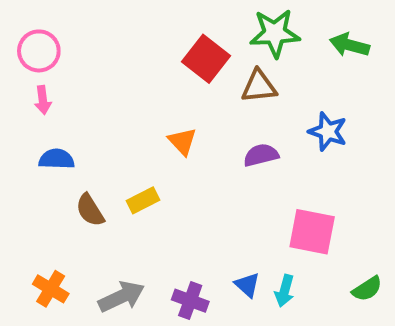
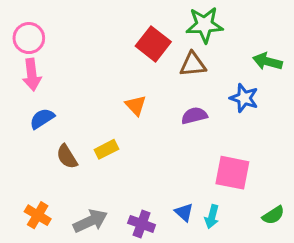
green arrow: (349, 45) -> (267, 61), moved
pink arrow: (43, 100) -> (32, 75), size x1.5
blue semicircle: (57, 159) -> (42, 119), turned -35

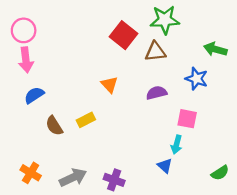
pink square: (232, 173) -> (187, 119), moved, size x0.7
blue triangle: (184, 212) -> (165, 166), moved
cyan arrow: (212, 217) -> (177, 145), moved

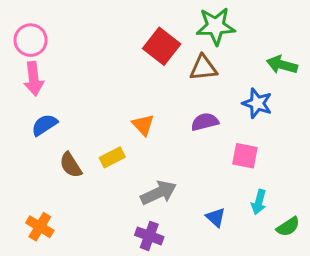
orange triangle: (109, 85) -> (143, 125), moved
cyan arrow: (177, 145) -> (259, 202), moved
gray arrow: (73, 178) -> (159, 193), moved

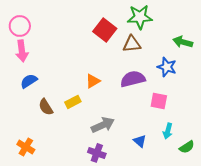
purple semicircle: (205, 122) -> (133, 79), size x1.4
orange triangle: (143, 125) -> (93, 81), turned 42

